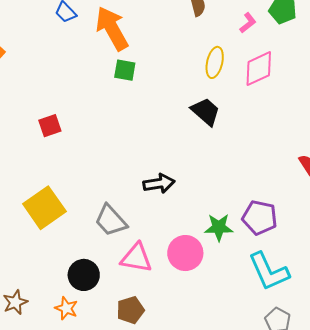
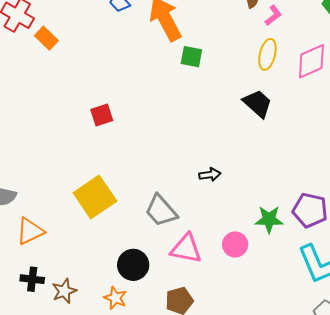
pink L-shape: (248, 23) -> (273, 15), moved
green square: (125, 70) -> (191, 57), moved
black arrow: (159, 183) -> (210, 175), size x0.7
pink circle: (185, 253) -> (235, 244), size x0.7

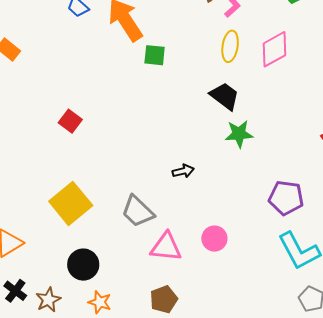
red square: (102, 115) -> (70, 121), turned -30
green star: (269, 219) -> (239, 134), moved
black circle: (133, 265) -> (83, 265), moved
black cross: (32, 279) -> (15, 291), turned 35

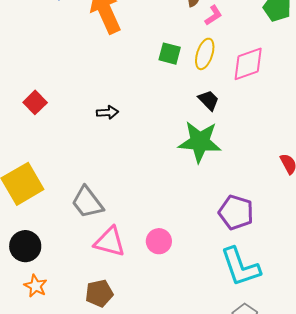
green square: (155, 55) -> (170, 54), moved
black trapezoid: (225, 96) -> (209, 100), moved, size x0.7
green star: (239, 134) -> (200, 142), size x1.5
black arrow: (183, 171) -> (108, 112), moved

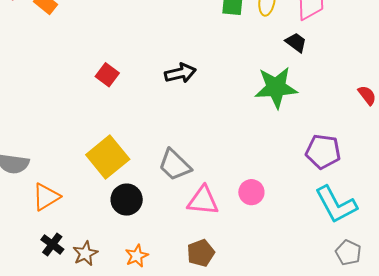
black trapezoid: (209, 100) -> (296, 42), moved
black arrow: (108, 112) -> (180, 73), size x1.4
black circle: (25, 246) -> (127, 200), moved
orange star: (36, 286) -> (137, 256), turned 30

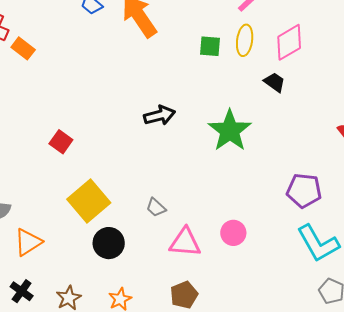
red square: (107, 75) -> (61, 142), moved
green star: (276, 87) -> (230, 131), moved, turned -30
gray trapezoid: (175, 165) -> (156, 207), size x0.6
black cross: (52, 244) -> (22, 291), moved

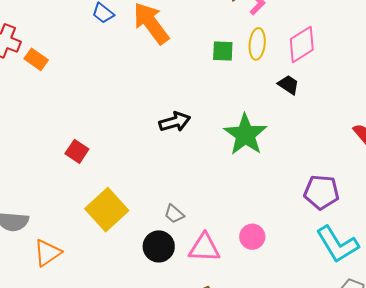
black circle: (109, 243) -> (159, 246), moved

